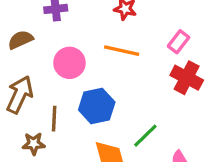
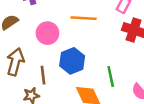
green line: (145, 136) -> (111, 76), turned -48

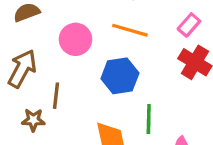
blue hexagon: (72, 61) -> (120, 76), moved

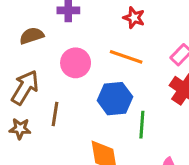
green line: (149, 119) -> (142, 125), moved
brown star: (33, 120) -> (20, 129), moved

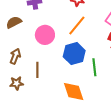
orange line: (126, 57) -> (77, 25), turned -60
brown arrow: (25, 87) -> (15, 56), size x0.7

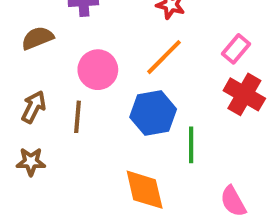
brown line: (37, 70) -> (77, 117), moved

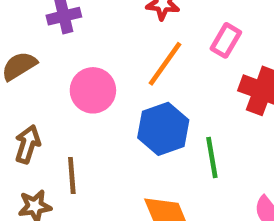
pink rectangle: (236, 49) -> (226, 40), moved
brown line: (77, 117) -> (72, 176), moved

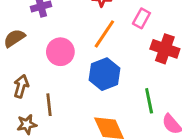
green line: (212, 158) -> (149, 101), moved

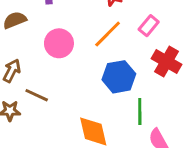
blue hexagon: (105, 74) -> (119, 77), moved
brown line: (49, 105) -> (37, 95), turned -70

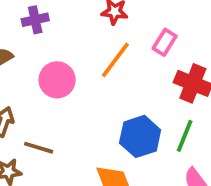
blue hexagon: (119, 77) -> (140, 136), moved
green line: (140, 111) -> (185, 136), moved, turned 30

